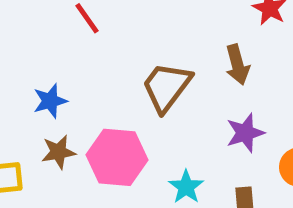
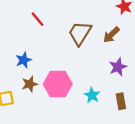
brown arrow: (237, 65) -> (111, 35), turned 66
brown trapezoid: (167, 87) -> (80, 33), moved

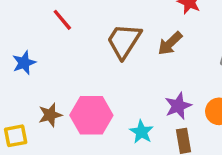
blue star: (24, 60) -> (24, 63), moved
purple star: (118, 67) -> (178, 106), moved

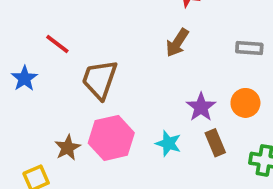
brown trapezoid: (124, 41) -> (100, 79), moved
blue star: (24, 63) -> (24, 78), moved

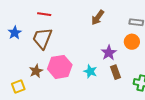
red line: (57, 44) -> (44, 14), moved, turned -32
brown trapezoid: (100, 79) -> (42, 38), moved
orange circle: (245, 103) -> (132, 42), moved

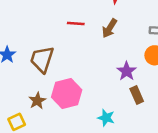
red line: (44, 14) -> (76, 23), moved
cyan star: (90, 71) -> (106, 118), moved

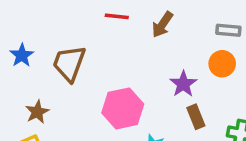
pink hexagon: (67, 94) -> (123, 108), moved
brown star: (37, 101) -> (37, 112), moved

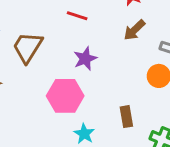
brown arrow: (162, 25) -> (134, 30), moved
purple star: (183, 84) -> (85, 59), moved

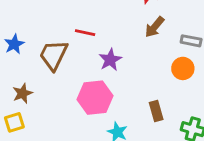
red line: (77, 16) -> (85, 33), moved

